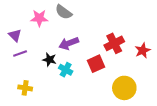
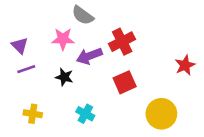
pink star: (39, 18) -> (63, 39), moved
red cross: (114, 43) -> (122, 42), moved
cyan cross: (66, 70) -> (85, 114), moved

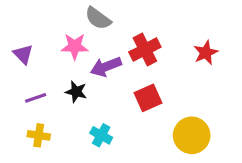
red star: (185, 65) -> (206, 53), moved
purple line: (26, 69) -> (36, 98), moved

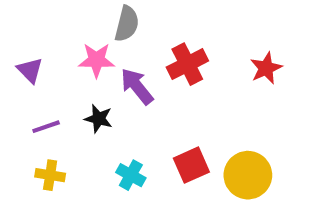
gray semicircle: (98, 18) -> (127, 24), turned -112
purple arrow: (106, 67) -> (137, 86), turned 72
red square: (148, 98) -> (191, 165), moved

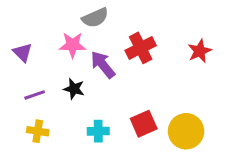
gray semicircle: (127, 24) -> (95, 18), turned 52
cyan cross: (131, 175) -> (98, 131), turned -30

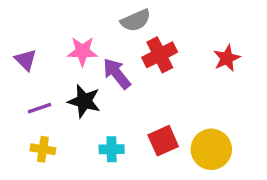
gray semicircle: (95, 18) -> (136, 20), moved
black star: (74, 89) -> (84, 101), size x1.4

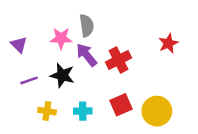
gray semicircle: (136, 20) -> (87, 25), moved, turned -75
red cross: (160, 55) -> (119, 60), moved
yellow cross: (43, 149) -> (47, 111), moved

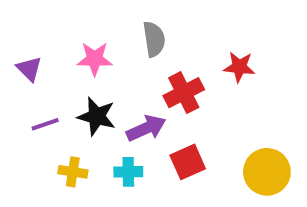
gray semicircle: (87, 25) -> (154, 39), moved
red star: (168, 43) -> (239, 67), moved, turned 30
purple arrow: (87, 55) -> (146, 128), moved, turned 105
yellow circle: (157, 111) -> (267, 172), moved

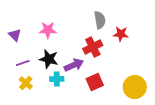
gray semicircle: (154, 39) -> (100, 20), moved
yellow cross: (73, 172) -> (26, 83), moved, turned 32
cyan cross: (128, 172) -> (57, 79), moved

